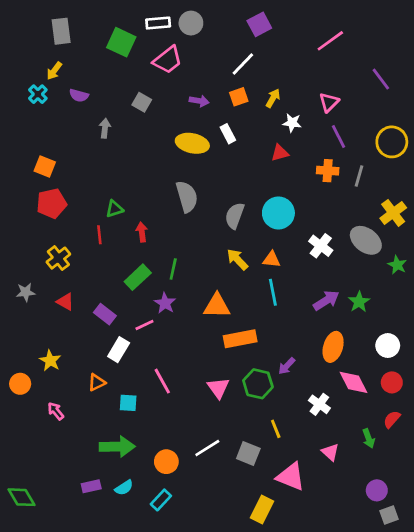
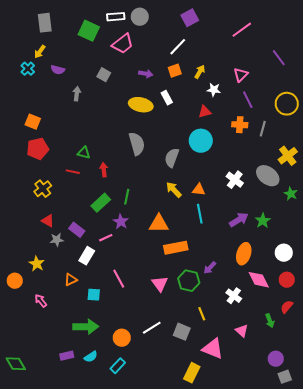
green triangle: (114, 209) -> (84, 153), turned 32
cyan circle: (278, 213) -> (201, 141), moved
red line: (99, 235) -> (73, 172), turned -72
gray star: (26, 292) -> (57, 240), moved

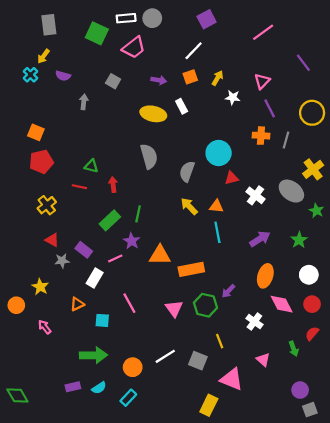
red triangle: (205, 112) -> (232, 178), moved
green star: (263, 221) -> (299, 240), moved
orange triangle: (159, 224) -> (160, 255), moved

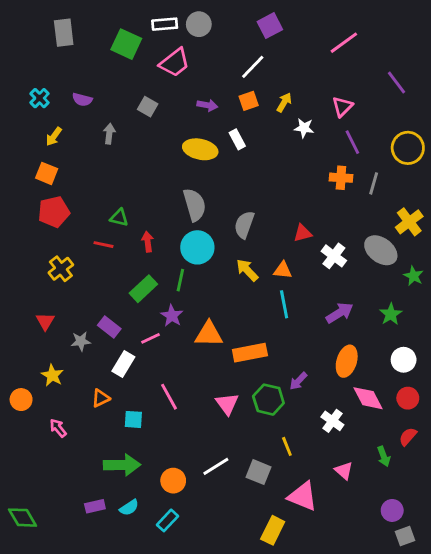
yellow arrow: (43, 56) -> (54, 137), moved
cyan circle: (219, 153) -> (197, 247), moved
red triangle: (52, 240) -> (45, 321), moved, turned 32

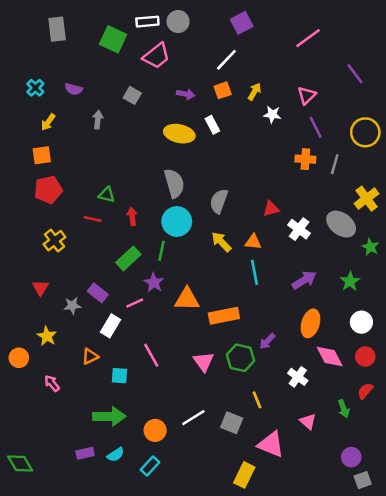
orange square: (47, 173) -> (42, 155), turned -30

